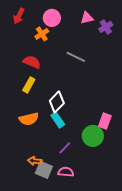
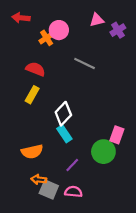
red arrow: (19, 16) -> (21, 18), turned 70
pink circle: (52, 18) -> (59, 30), moved
orange semicircle: (29, 119) -> (32, 152), moved

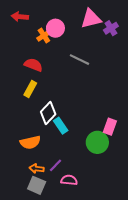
pink triangle: (97, 20) -> (91, 19), size x1.5
white diamond: (63, 114) -> (48, 113), moved
purple line: (72, 165) -> (55, 165), moved
gray square: (49, 189) -> (37, 185), moved

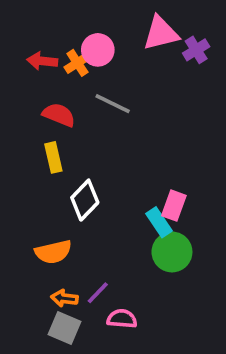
red arrow: (20, 17) -> (42, 61), moved
gray line: (80, 60) -> (113, 104), moved
yellow rectangle: (30, 89) -> (53, 157), turned -42
cyan rectangle: (61, 126) -> (159, 222), moved
pink rectangle: (110, 127) -> (174, 206), moved

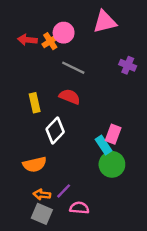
purple cross: (196, 50) -> (128, 65), moved, turned -35
red semicircle: (59, 115) -> (70, 97), moved

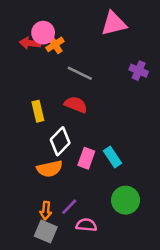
pink circle: (64, 33) -> (43, 33), moved
pink rectangle: (113, 134) -> (86, 158), moved
orange semicircle: (35, 164) -> (50, 169), moved
green circle: (112, 164) -> (126, 200), moved
orange arrow: (42, 195) -> (46, 211), turned -91

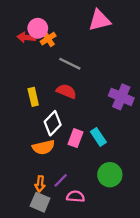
purple cross: (139, 71) -> (121, 97), moved, size x1.5

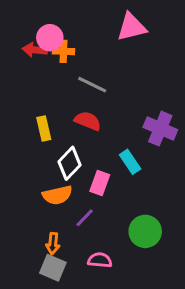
orange cross: (48, 39) -> (63, 51), turned 35
cyan rectangle: (98, 137) -> (130, 162), moved
purple line: (61, 180) -> (85, 218), moved

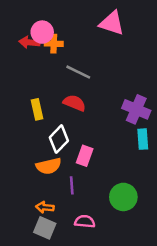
pink triangle: (132, 27) -> (112, 23), turned 32
cyan rectangle: (130, 162) -> (143, 139), moved, turned 30
purple line: (85, 218) -> (72, 185), turned -48
orange arrow: (53, 244) -> (45, 207), turned 90

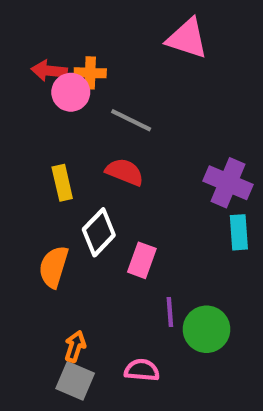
pink circle: (42, 32) -> (71, 92), moved
orange semicircle: (49, 166) -> (54, 267), moved, turned 120
purple line: (72, 185) -> (170, 312), moved
orange arrow: (45, 207) -> (75, 346), turned 102

